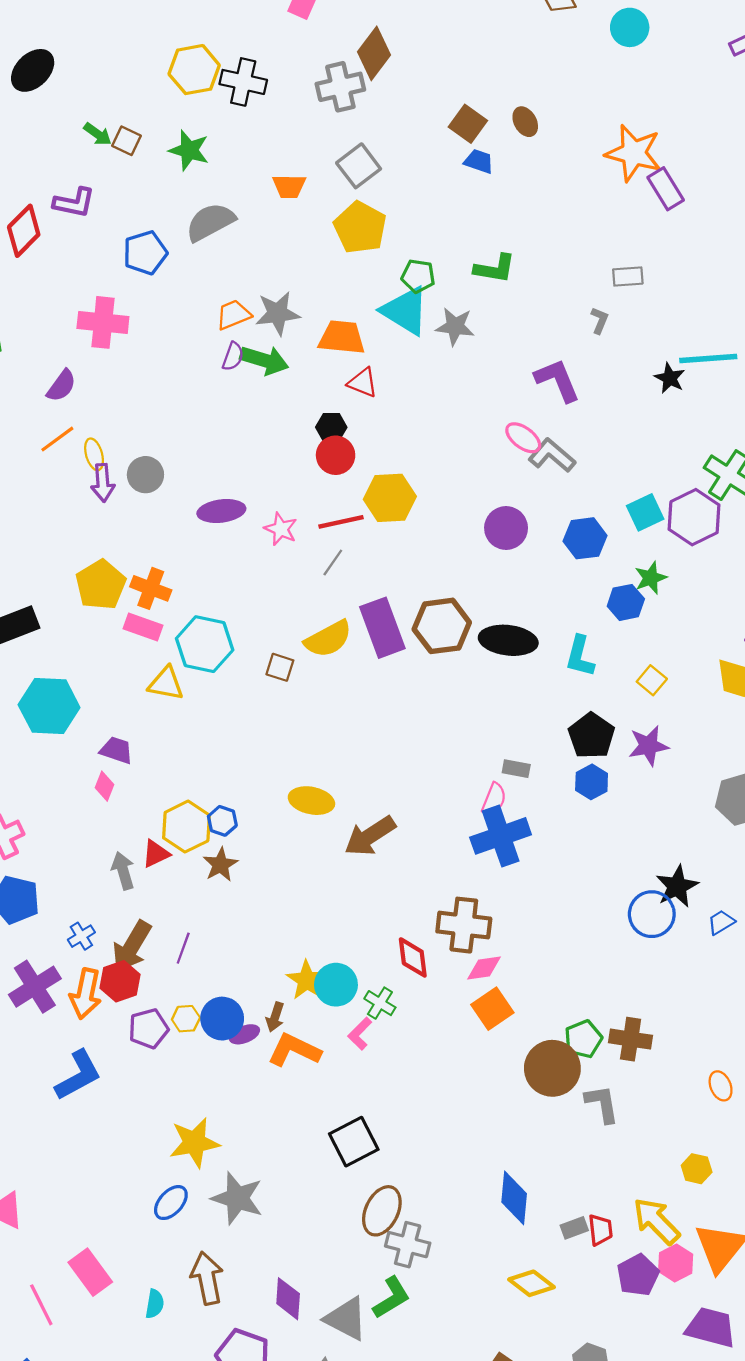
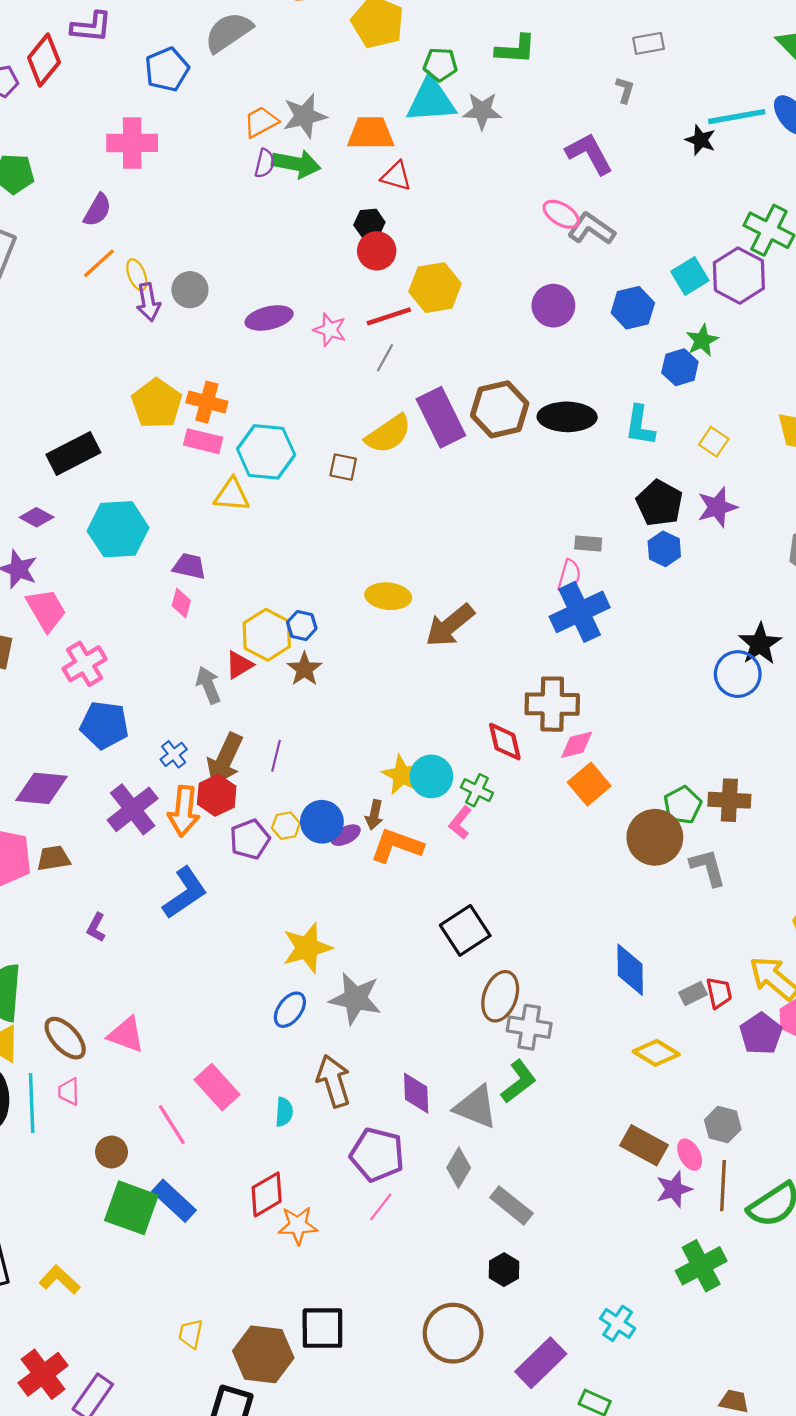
cyan triangle: (405, 311) -> (431, 100), turned -30

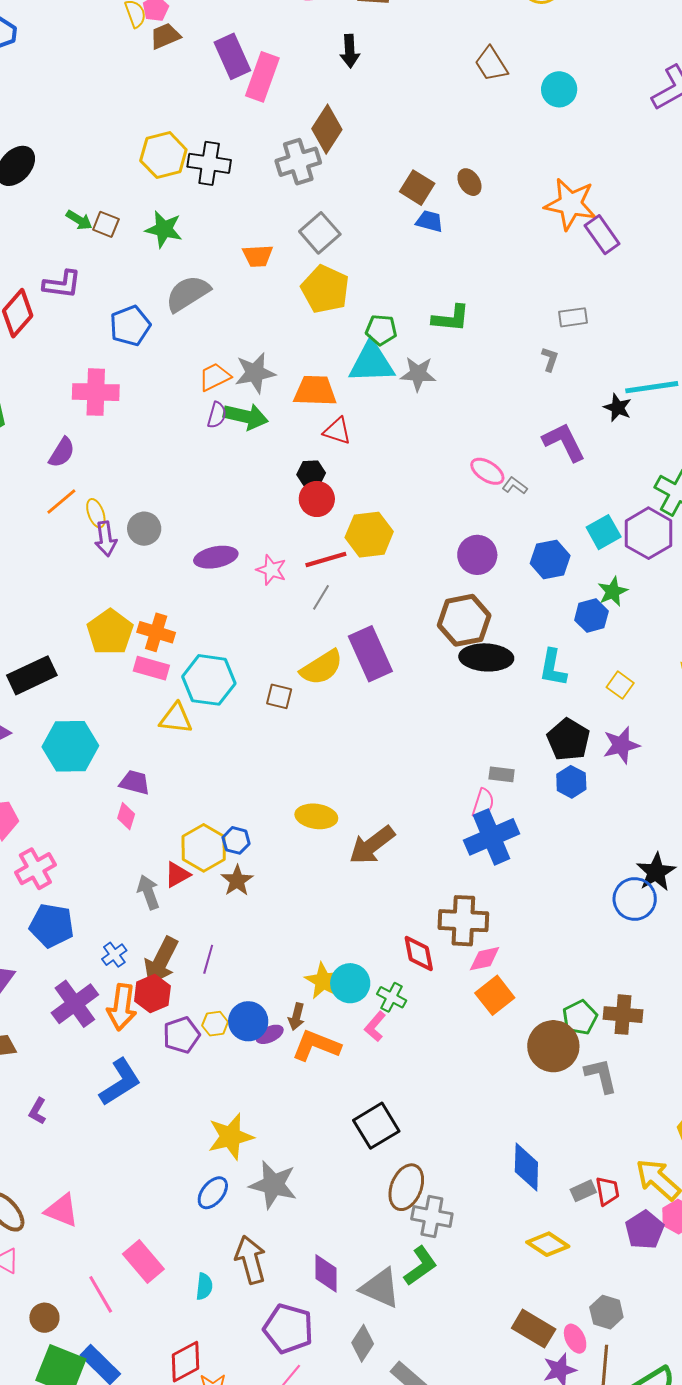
purple L-shape: (589, 154) -> (564, 442), moved
gray L-shape: (591, 229) -> (515, 486), size x0.6
brown hexagon: (500, 409) -> (464, 620), moved

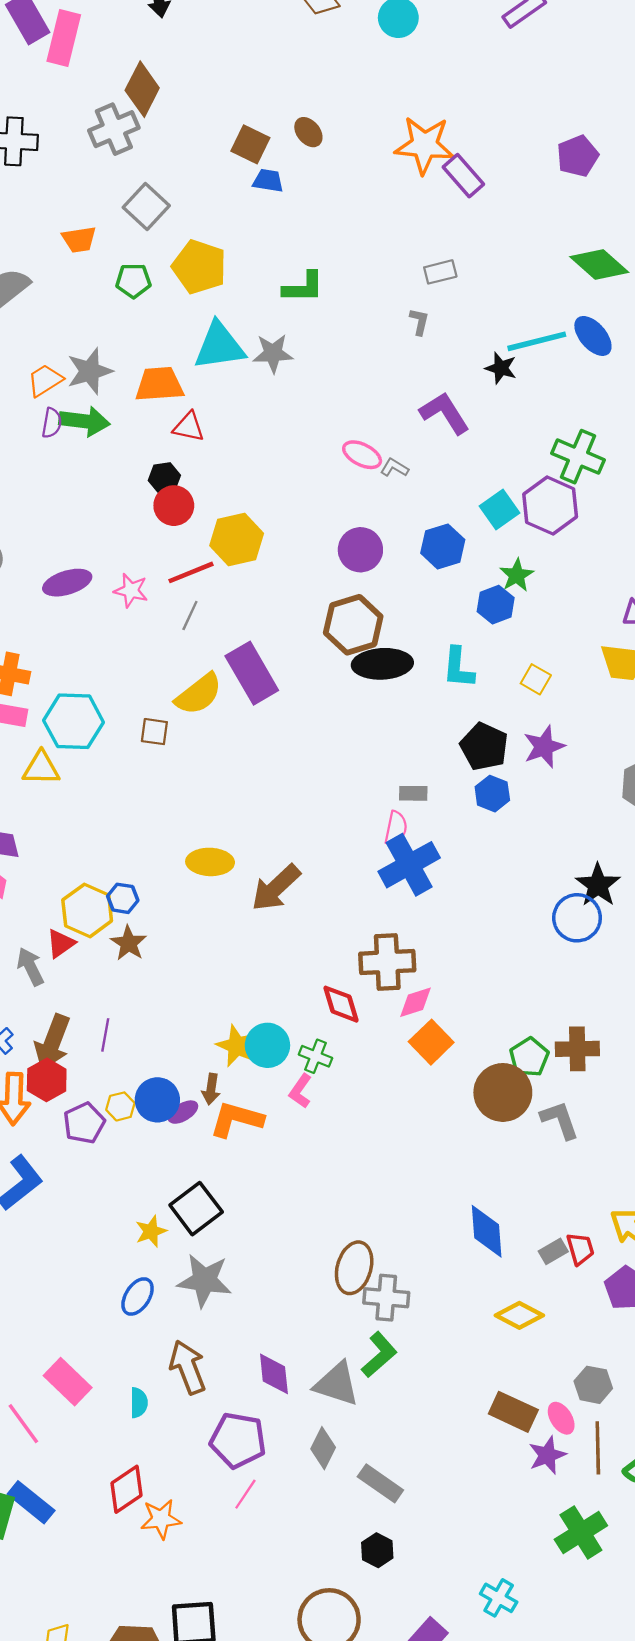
yellow pentagon: (325, 289) -> (199, 267), moved
green pentagon: (381, 330) -> (133, 281), moved
black square: (376, 1126) -> (196, 1209), moved
yellow star: (231, 1137) -> (151, 1231), size x0.6

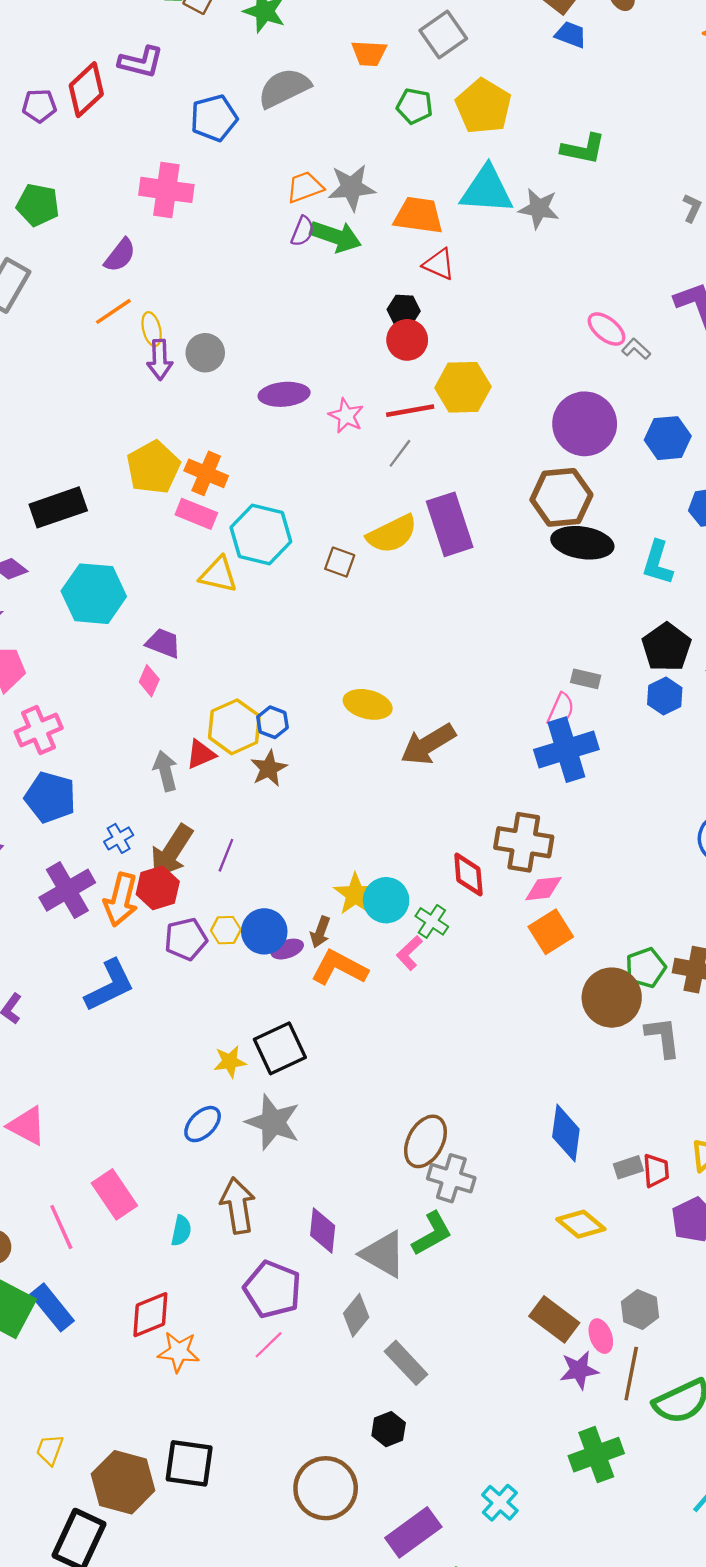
purple circle: (360, 550) -> (585, 424), size x1.4

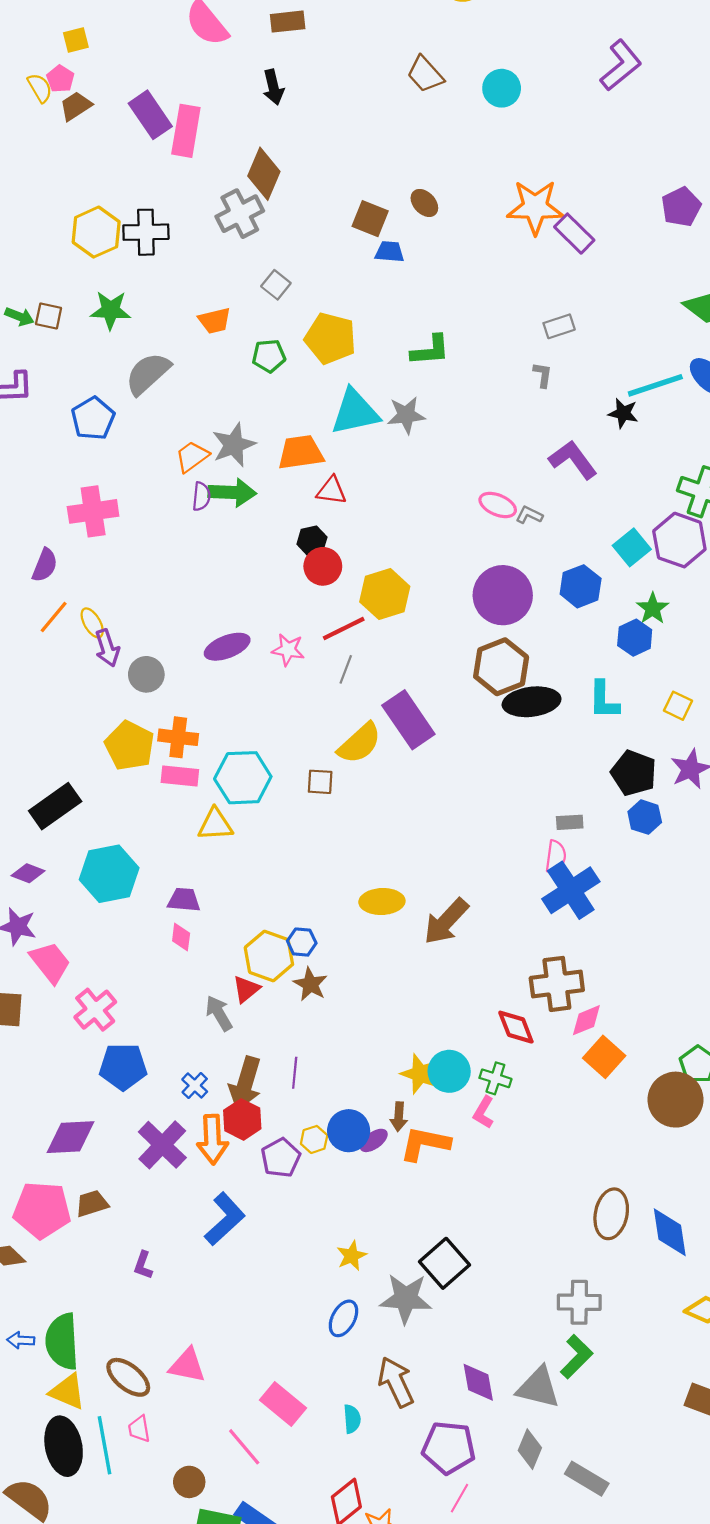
gray square: (443, 35) -> (276, 285), size x0.7
pink cross: (166, 190) -> (93, 511), moved
gray circle: (205, 353) -> (146, 674), moved
black square: (280, 1048) -> (445, 1263), moved
brown ellipse: (425, 1141) -> (611, 1214), moved

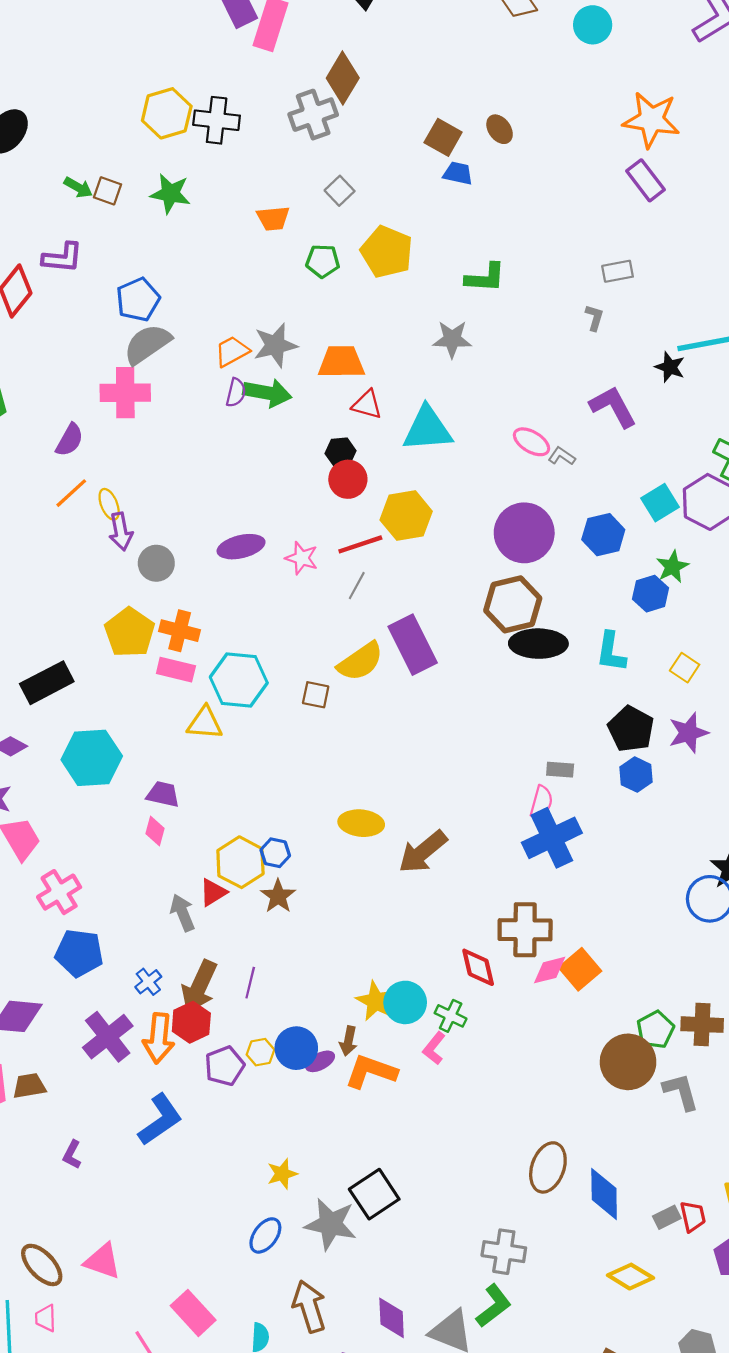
orange star: (535, 207) -> (651, 120), moved
gray semicircle: (148, 374) -> (147, 344), moved
cyan triangle: (355, 412) -> (427, 429), moved
orange square: (604, 1057) -> (580, 969), moved

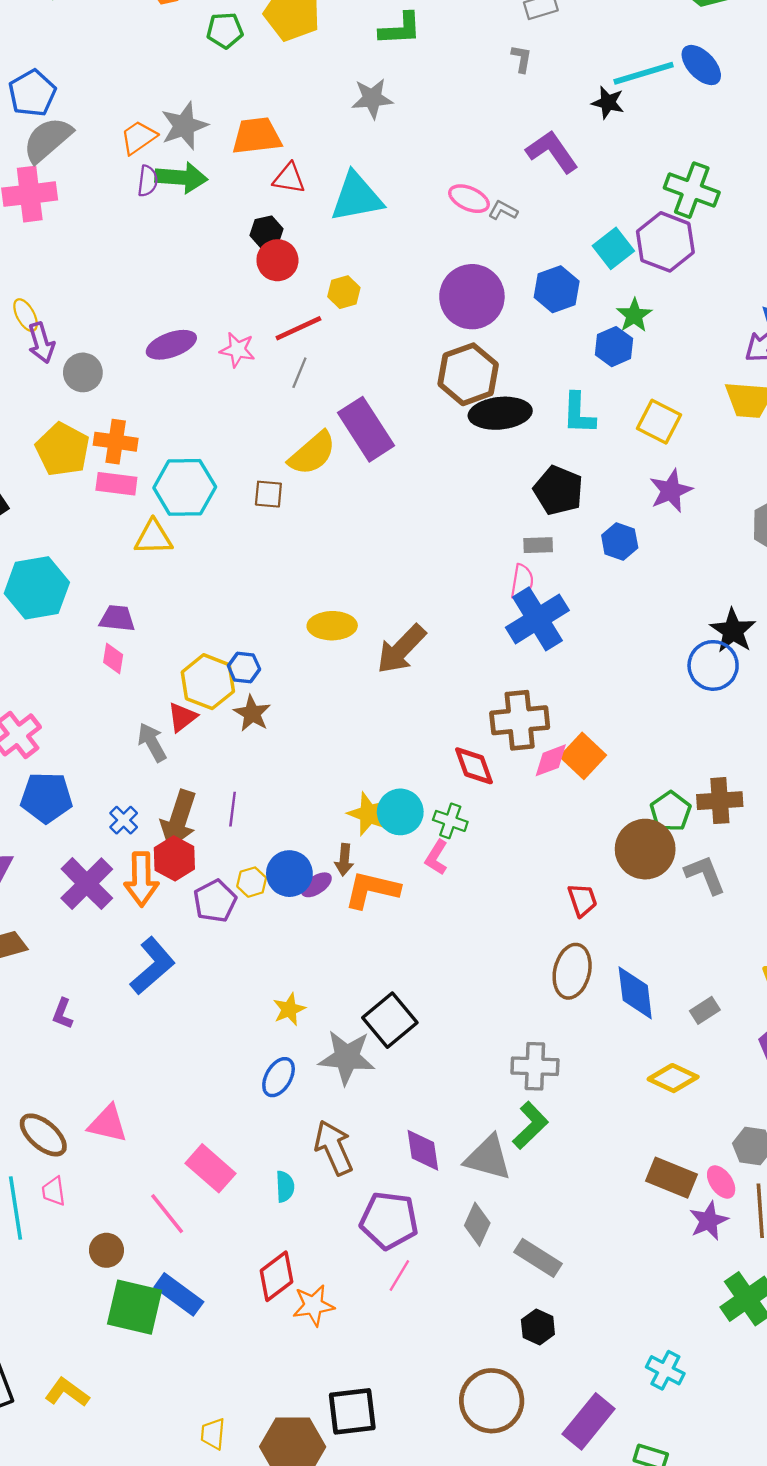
yellow hexagon: (406, 516) -> (344, 292), size x0.6
yellow square: (685, 668) -> (659, 422), size x1.4
black pentagon: (631, 729) -> (558, 490), moved
red trapezoid: (693, 1216) -> (582, 900), moved

